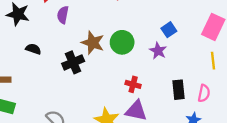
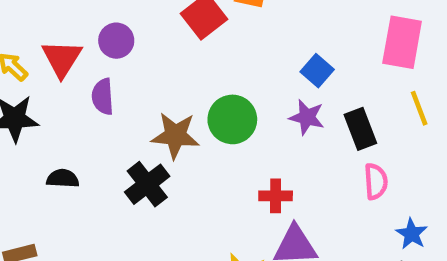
black rectangle: (179, 90) -> (360, 129), moved
pink semicircle: (204, 93) -> (376, 181), moved

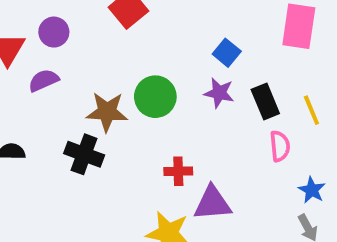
purple semicircle: (103, 97) -> (44, 80), turned 72
yellow line: (419, 108) -> (311, 110), moved
black cross: (147, 184) -> (84, 154), turned -30
red cross: (276, 196) -> (178, 171), moved

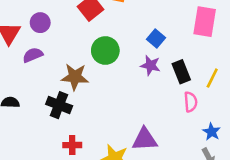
green circle: (155, 97) -> (105, 51), moved
yellow line: (311, 110) -> (212, 78), turned 48
red cross: (178, 171) -> (72, 145), moved

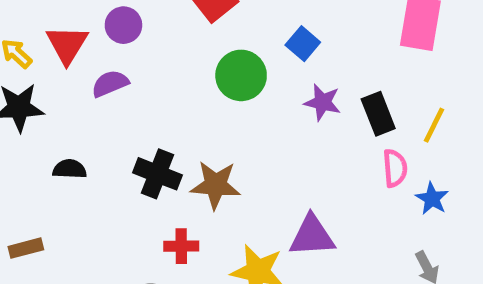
blue square: (156, 39) -> (303, 44), moved
brown star: (75, 77) -> (216, 185), moved
blue star: (212, 132) -> (432, 199), moved

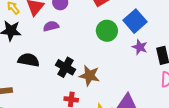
blue square: (303, 44) -> (135, 21), size x1.6
black semicircle: (70, 169) -> (29, 60), size x1.5

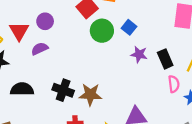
blue square: (135, 21) -> (129, 27), size x0.6
green circle: (107, 31) -> (102, 31), moved

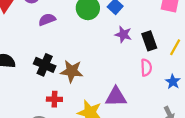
purple semicircle: (40, 49) -> (47, 20), moved
pink semicircle: (174, 84) -> (146, 68), moved

